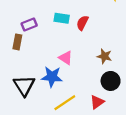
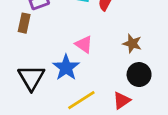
blue star: (52, 77) -> (66, 67), turned 30

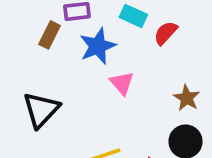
blue star: (66, 67) -> (98, 46), moved

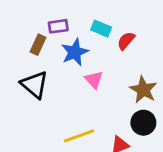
brown star: (187, 98) -> (143, 90), size x1.4
black triangle: (41, 110) -> (35, 85), moved, turned -32

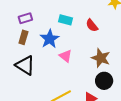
purple rectangle: (58, 26) -> (25, 18), moved
red semicircle: (126, 41) -> (92, 25), moved, turned -72

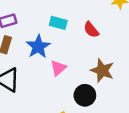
pink triangle: (66, 56) -> (58, 68), turned 40
black circle: (104, 81) -> (85, 95), moved

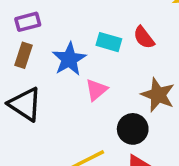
cyan rectangle: (58, 23) -> (109, 42), moved

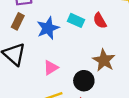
pink triangle: (96, 90) -> (51, 68), moved

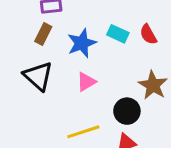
pink triangle: (51, 68) -> (86, 82), moved

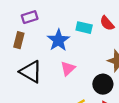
brown rectangle: (43, 34) -> (19, 40), moved

